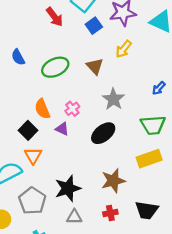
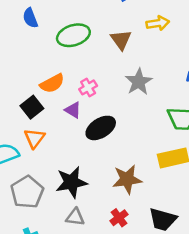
yellow arrow: (124, 49) -> (158, 23), turned -144
orange semicircle: (42, 109) -> (52, 83), turned -102
black ellipse: (103, 133) -> (101, 128), moved
red cross: (110, 213) -> (119, 218), turned -32

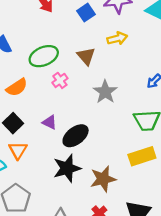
orange semicircle: (52, 83) -> (17, 87), moved
pink cross: (88, 87) -> (60, 80), moved
black star: (71, 182) -> (67, 168), moved

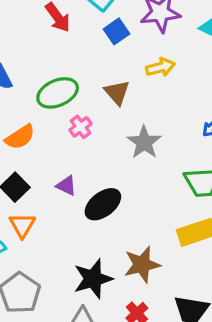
black star: (67, 168) -> (93, 279), moved

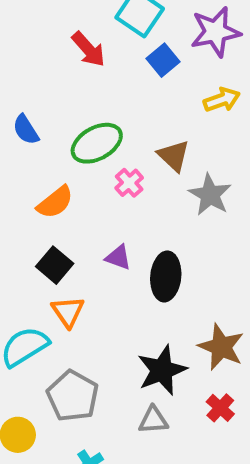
brown triangle: (117, 92) -> (174, 156), moved
black ellipse: (103, 204) -> (166, 276), turned -42
brown star: (142, 265) -> (221, 347), turned -30

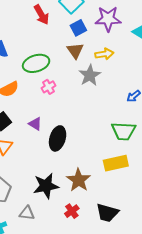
brown triangle: (174, 156) -> (75, 51), moved
gray star: (210, 195) -> (90, 75), moved
gray triangle: (153, 420) -> (27, 213), moved

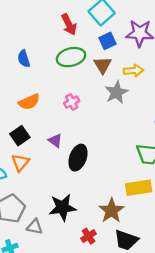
green ellipse: (36, 63) -> (71, 57), moved
brown star: (79, 180) -> (111, 211), moved
gray triangle: (27, 213) -> (35, 227), moved

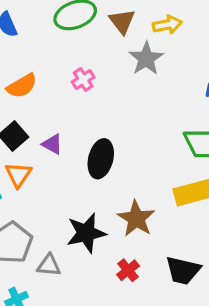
purple triangle: (55, 141) -> (52, 144), moved
brown star: (111, 211) -> (136, 219), moved

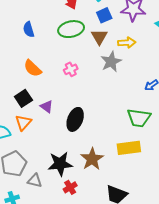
orange semicircle: (22, 86) -> (33, 68), turned 66
red cross: (128, 270) -> (70, 187), moved

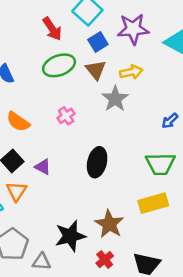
black ellipse: (75, 119) -> (97, 162), moved
red cross: (70, 187) -> (105, 260), moved

